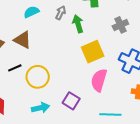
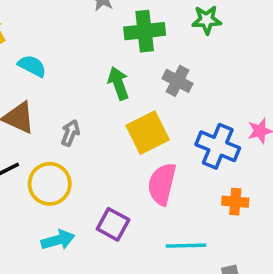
cyan semicircle: (31, 12) -> (32, 66), turned 56
gray arrow: (61, 13) -> (70, 133), moved
gray cross: (120, 25) -> (177, 81), moved, turned -35

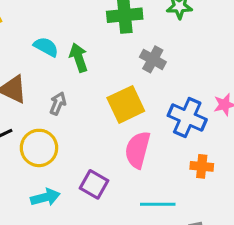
cyan semicircle: (32, 66) -> (46, 47), moved
green arrow: (118, 83) -> (79, 58), moved

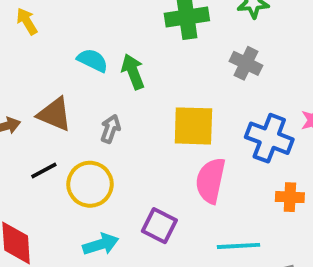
gray cross: (153, 59) -> (246, 63), moved
yellow square: (126, 104) -> (193, 126), turned 30

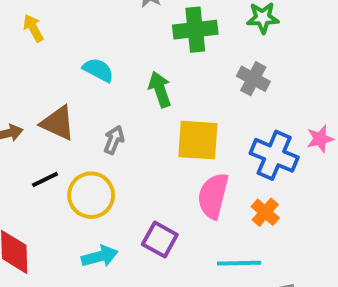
green arrow: (133, 72) -> (160, 89), moved
orange cross: (290, 197) -> (265, 212), moved, turned 36

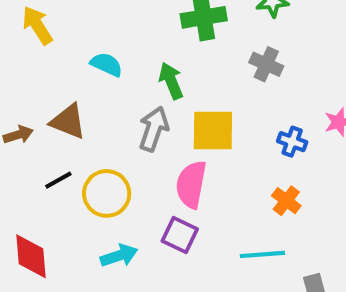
yellow arrow: (33, 28) -> (37, 25), size x1.4
gray arrow: (114, 140) -> (154, 129), moved, size x1.5
blue cross: (274, 155) -> (292, 142), size x0.6
pink semicircle: (213, 196) -> (191, 184), moved

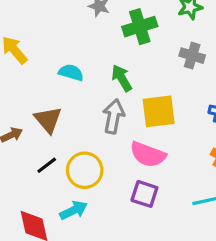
brown triangle: (68, 121) -> (48, 120), turned 36
pink semicircle: (191, 184) -> (148, 155), turned -72
cyan arrow: (119, 256) -> (74, 210), moved

